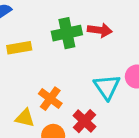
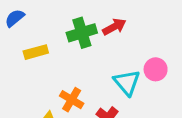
red arrow: (100, 30) -> (114, 27), turned -30

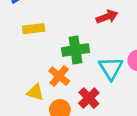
green cross: (82, 33) -> (75, 50), moved

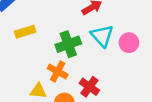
cyan triangle: (111, 68) -> (102, 36), moved

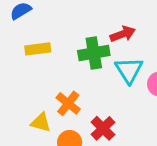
green cross: (68, 44) -> (94, 53), moved

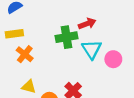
yellow rectangle: (38, 49) -> (14, 34), moved
orange cross: (68, 103) -> (25, 54), moved

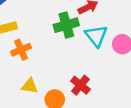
orange cross: (25, 54) -> (21, 50), turned 35

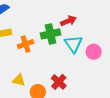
orange cross: (21, 50) -> (26, 44), moved

